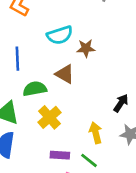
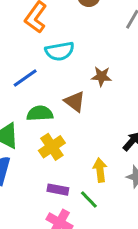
cyan semicircle: (60, 35) -> (60, 51), moved
blue line: (17, 59) -> (25, 78), turned 50

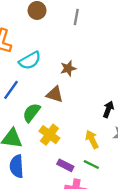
green semicircle: (40, 113) -> (31, 113), turned -30
purple rectangle: (58, 190) -> (65, 165), turned 35

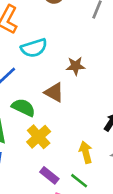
green semicircle: (31, 113) -> (23, 107), turned 66

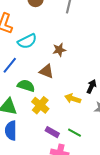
yellow arrow: (86, 152) -> (73, 99), moved, turned -49

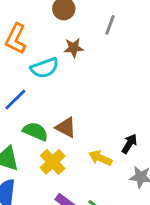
brown star: (59, 50) -> (74, 48), moved
brown triangle: (47, 71) -> (66, 127), moved

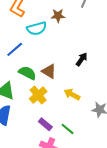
black arrow: (129, 144) -> (82, 59), moved

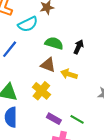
green semicircle: (27, 73) -> (54, 43), moved
yellow arrow: (72, 94) -> (69, 74), moved

